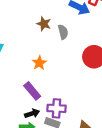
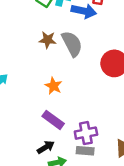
gray semicircle: (63, 32) -> (72, 44), size x1.5
black arrow: (32, 113) -> (46, 147), moved

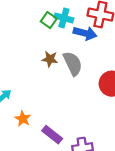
orange star: (53, 86) -> (23, 119), moved

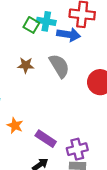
brown star: (50, 59) -> (26, 65), moved

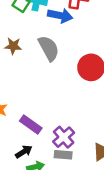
purple cross: (77, 149) -> (64, 137), turned -30

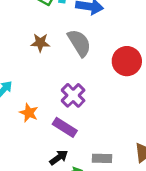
purple cross: (64, 137) -> (73, 95), moved

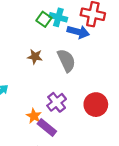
red circle: (127, 61) -> (96, 105), moved
orange star: (29, 113) -> (34, 116), moved

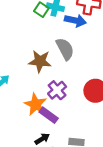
brown star: (35, 57) -> (40, 61), moved, size x1.5
orange star: (34, 116) -> (35, 104), size x1.5

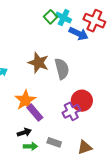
gray semicircle: (65, 49) -> (62, 69), moved
purple cross: (57, 90) -> (71, 111), moved

